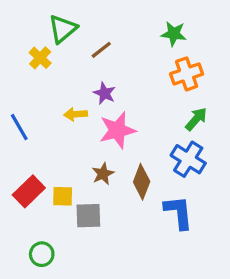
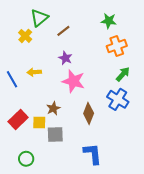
yellow arrow: (76, 114) -> (34, 72), moved
pink star: (117, 130) -> (73, 81), turned 30
brown star: (103, 174) -> (53, 108), moved
blue L-shape: (179, 212) -> (93, 154), moved

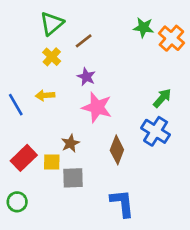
yellow cross: (25, 36) -> (52, 57), moved
orange cross: (117, 46) -> (171, 38), moved, turned -30
green circle: (26, 159) -> (17, 202), moved

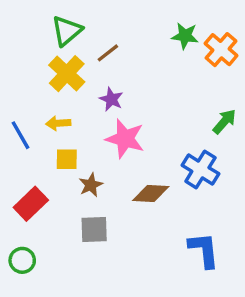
yellow cross: (52, 57) -> (67, 74), size x1.5
green arrow: (162, 98) -> (224, 122), moved
brown diamond: (117, 150) -> (151, 194), turned 72
yellow square: (52, 162) -> (67, 159), moved
blue L-shape: (122, 203) -> (204, 250), moved

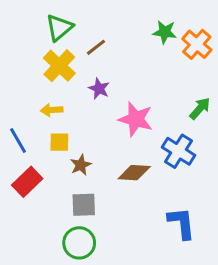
blue line: (20, 135) -> (18, 141), moved
pink star: (125, 139) -> (136, 119), moved
green circle: (22, 260) -> (79, 243), moved, size x1.4

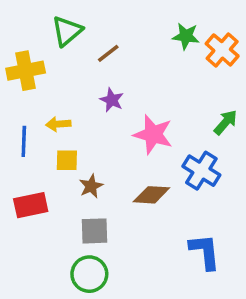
yellow cross: (59, 66) -> (26, 71), moved, turned 36
blue line: (18, 141) -> (24, 141), moved, turned 32
red rectangle: (27, 182) -> (31, 205), turned 32

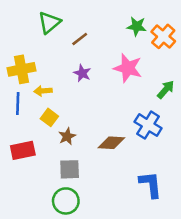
yellow cross: (26, 71) -> (22, 69), moved
pink star: (153, 134) -> (128, 68), moved
yellow square: (67, 160) -> (49, 117), turned 36

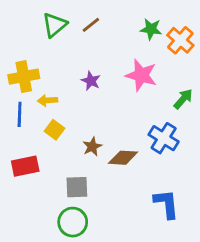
brown line: (80, 39) -> (91, 25), moved
brown star: (67, 136) -> (92, 147), moved

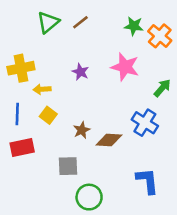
blue line: (20, 114) -> (17, 114), moved
green circle: (73, 222) -> (89, 197), moved

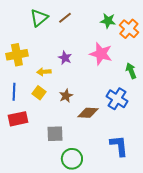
green arrow: (162, 88) -> (131, 71), turned -63
yellow arrow: (42, 89) -> (44, 72), moved
brown star: (82, 130) -> (66, 96), moved

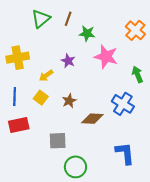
brown line: (65, 18) -> (68, 19), turned -32
green star: (108, 21) -> (87, 33), moved
yellow arrow: (44, 72) -> (46, 76), turned -32

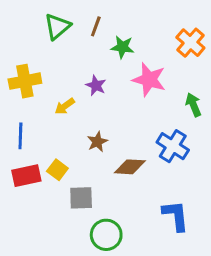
yellow square: (41, 98) -> (57, 170), moved

